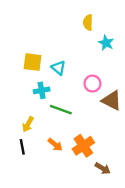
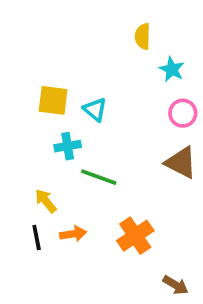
pink circle: (92, 84) -> (183, 113), moved
yellow arrow: (28, 124) -> (46, 201), turned 112
orange arrow: (55, 145) -> (73, 234), moved, turned -49
brown arrow: (103, 168) -> (175, 285), moved

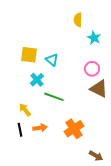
pink circle: (183, 113) -> (92, 69), moved
cyan cross: (68, 146) -> (37, 80), turned -32

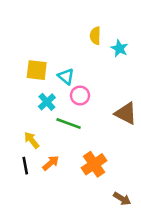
yellow semicircle: (78, 20) -> (95, 36), moved
pink circle: (92, 69) -> (80, 96), moved
orange arrow: (40, 128) -> (51, 163), turned -32

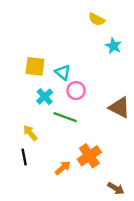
yellow semicircle: (95, 36) -> (97, 19), moved, turned -63
orange arrow: (51, 163) -> (63, 168), moved

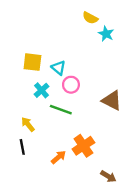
cyan star: (113, 46) -> (106, 34), moved

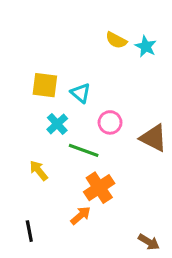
yellow semicircle: (90, 18) -> (116, 40), moved
pink circle: (71, 85) -> (110, 122), moved
orange cross: (83, 146) -> (99, 188), moved
black line: (22, 147) -> (29, 231), moved

